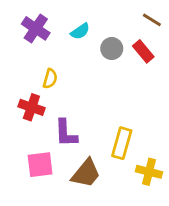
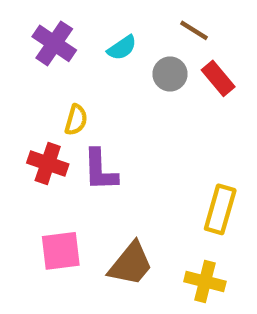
brown line: (152, 20) -> (194, 30), moved
purple L-shape: (66, 133) -> (100, 170), moved
yellow rectangle: (122, 143) -> (220, 209), moved
yellow cross: (149, 172) -> (205, 281), moved

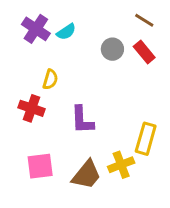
brown line: (194, 30) -> (144, 20), moved
cyan semicircle: (122, 48) -> (66, 32), moved
purple L-shape: (100, 170) -> (82, 120), moved
yellow cross: (205, 281) -> (121, 165), moved, turned -35

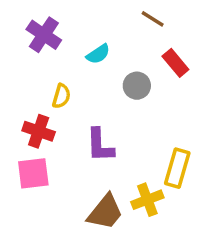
brown line: (144, 20) -> (153, 19), moved
cyan semicircle: (66, 32) -> (98, 54), moved
gray circle: (112, 49) -> (137, 86), moved
pink square: (40, 166) -> (33, 173), moved

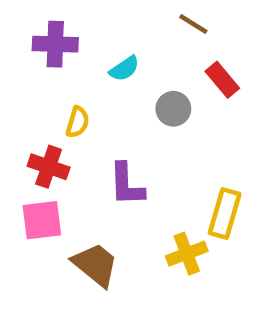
purple cross: (44, 35) -> (55, 44), turned -32
brown trapezoid: (105, 212) -> (95, 265), moved, turned -90

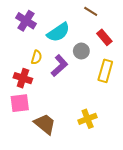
purple cross: (55, 44) -> (26, 21), turned 30
cyan semicircle: (124, 69) -> (58, 32), size x1.6
purple L-shape: (127, 185) -> (59, 66), moved, turned -130
yellow rectangle: (225, 213) -> (105, 71), moved

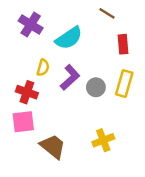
red rectangle: (104, 37) -> (123, 44), turned 35
gray circle: (81, 51) -> (96, 87), moved

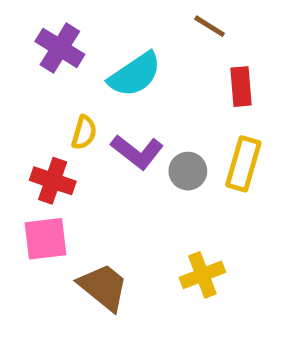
purple L-shape: (70, 77) -> (137, 152), turned 80

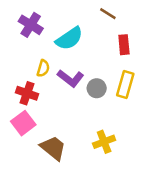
pink square: (45, 239) -> (23, 123), turned -30

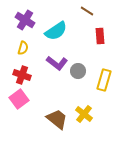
yellow semicircle: (43, 68) -> (23, 48), moved
yellow rectangle: (125, 85) -> (104, 80), moved
yellow cross: (104, 142) -> (84, 114), turned -30
brown trapezoid: (53, 148) -> (57, 119), moved

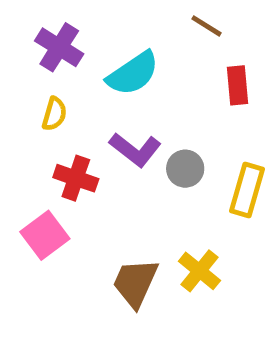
red cross: (22, 75) -> (76, 178), moved
brown trapezoid: (57, 119) -> (135, 283), turned -105

